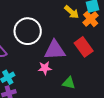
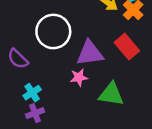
green triangle: (69, 83) -> (111, 94), size x1.5

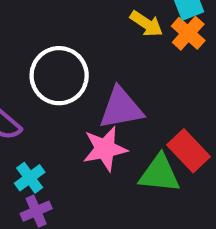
red rectangle: (127, 47) -> (188, 151), moved
pink star: (79, 77) -> (105, 149), size x1.5

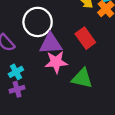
purple triangle: (121, 108) -> (51, 44), moved
red rectangle: (188, 151) -> (85, 38), moved

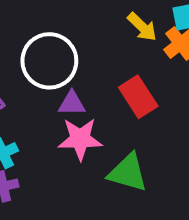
purple triangle: (51, 44) -> (72, 103), size x0.6

